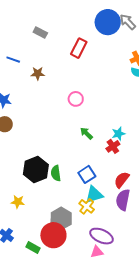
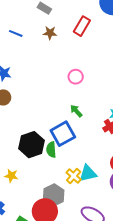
brown star: (38, 73) -> (50, 33), moved
green arrow: (86, 133) -> (76, 111), moved
blue square: (87, 174) -> (63, 134), moved, size x1.4
yellow cross: (87, 206) -> (74, 176), moved

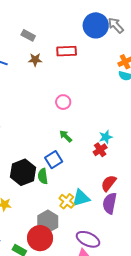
red rectangle: (82, 26) -> (67, 51), turned 60
blue square: (63, 134) -> (54, 160), size x0.7

